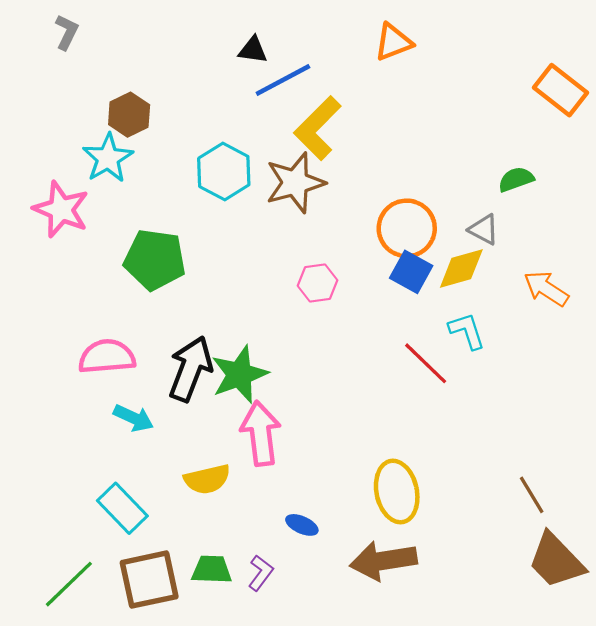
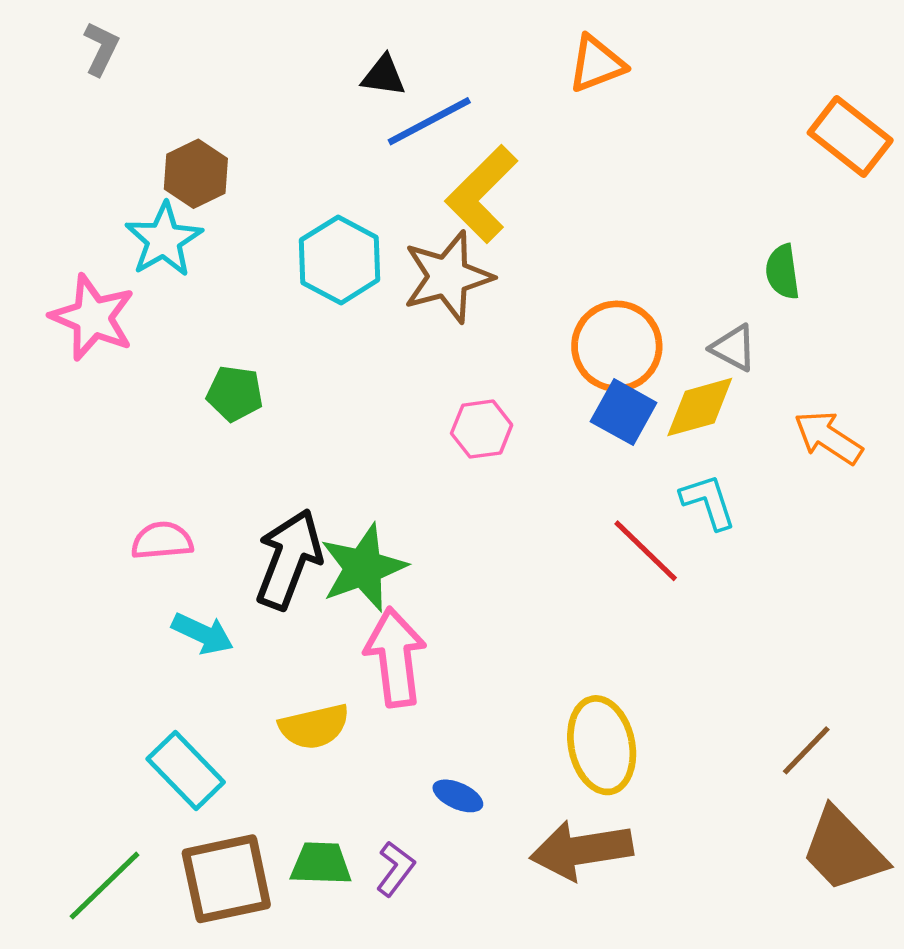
green semicircle: (516, 179) -> (783, 272), turned -78
green pentagon: (155, 260) -> (235, 394), size x0.6
pink semicircle: (107, 357) -> (162, 541), size x0.7
brown line: (532, 495) -> (806, 750), turned 75

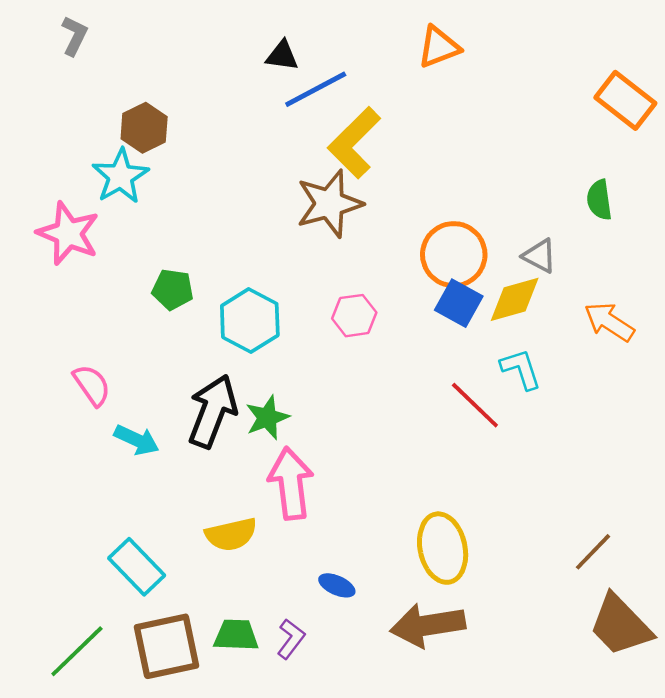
cyan hexagon: (340, 260) -> (250, 321), moved
green semicircle: (783, 272) -> (599, 200), moved
pink semicircle: (162, 541) -> (92, 385), moved, turned 60
green star: (363, 568) -> (267, 418), size x0.7
cyan arrow: (203, 634) -> (137, 440), moved

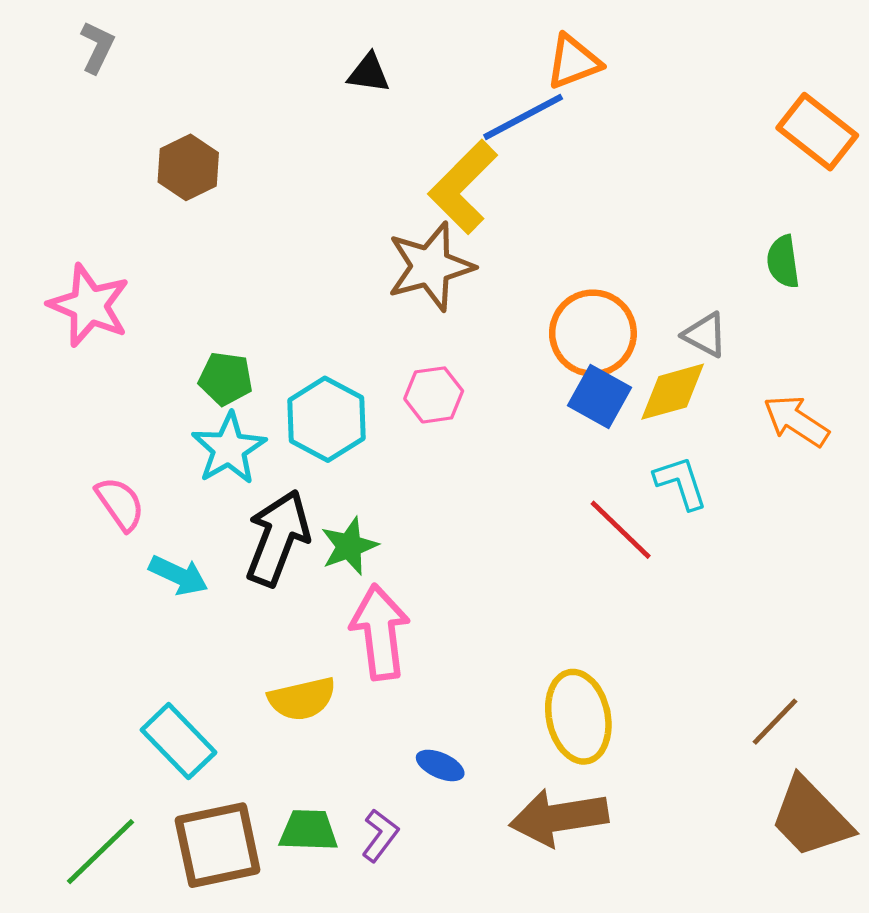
blue line: (316, 89) -> (523, 117), moved
cyan star: (120, 176) -> (229, 449), moved
pink hexagon: (354, 316) -> (434, 395), moved

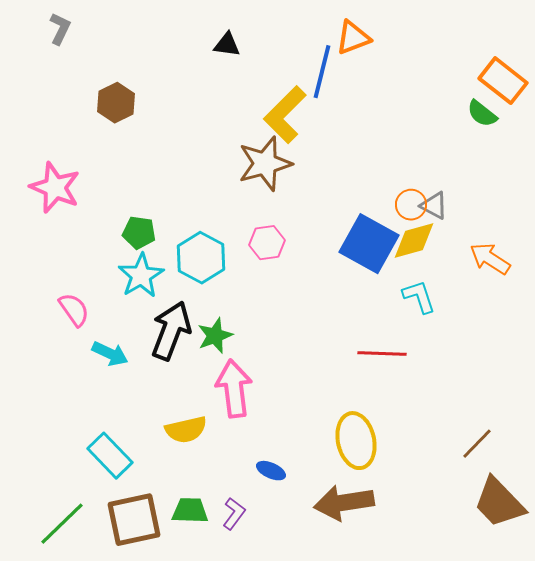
blue line: (523, 117) -> (322, 72), turned -48
green semicircle: (783, 262) -> (482, 114), moved, turned -44
orange circle: (593, 333) -> (411, 205), moved, size x0.6
blue square: (599, 397) -> (369, 244), size x1.5
red line: (621, 530) -> (382, 354), moved, turned -42

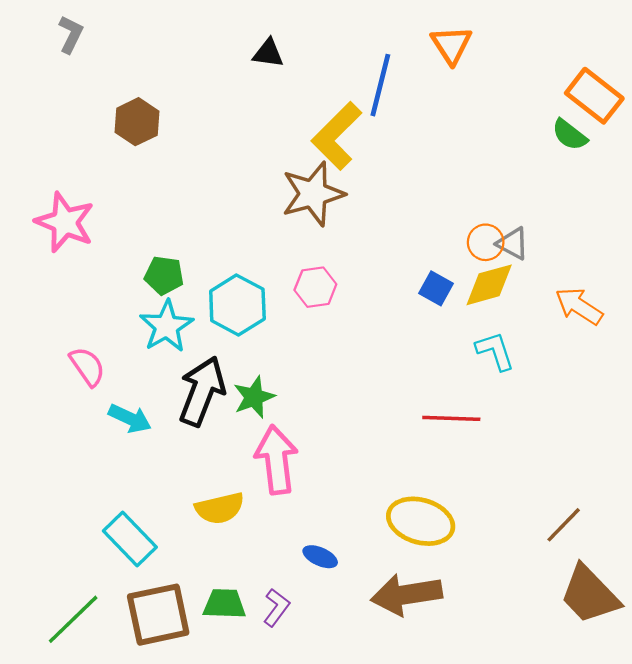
orange triangle: (353, 38) -> (451, 45), moved, turned -42
blue square: (369, 244) -> (436, 288), size x0.5
yellow ellipse: (356, 441) -> (421, 521), turned -62

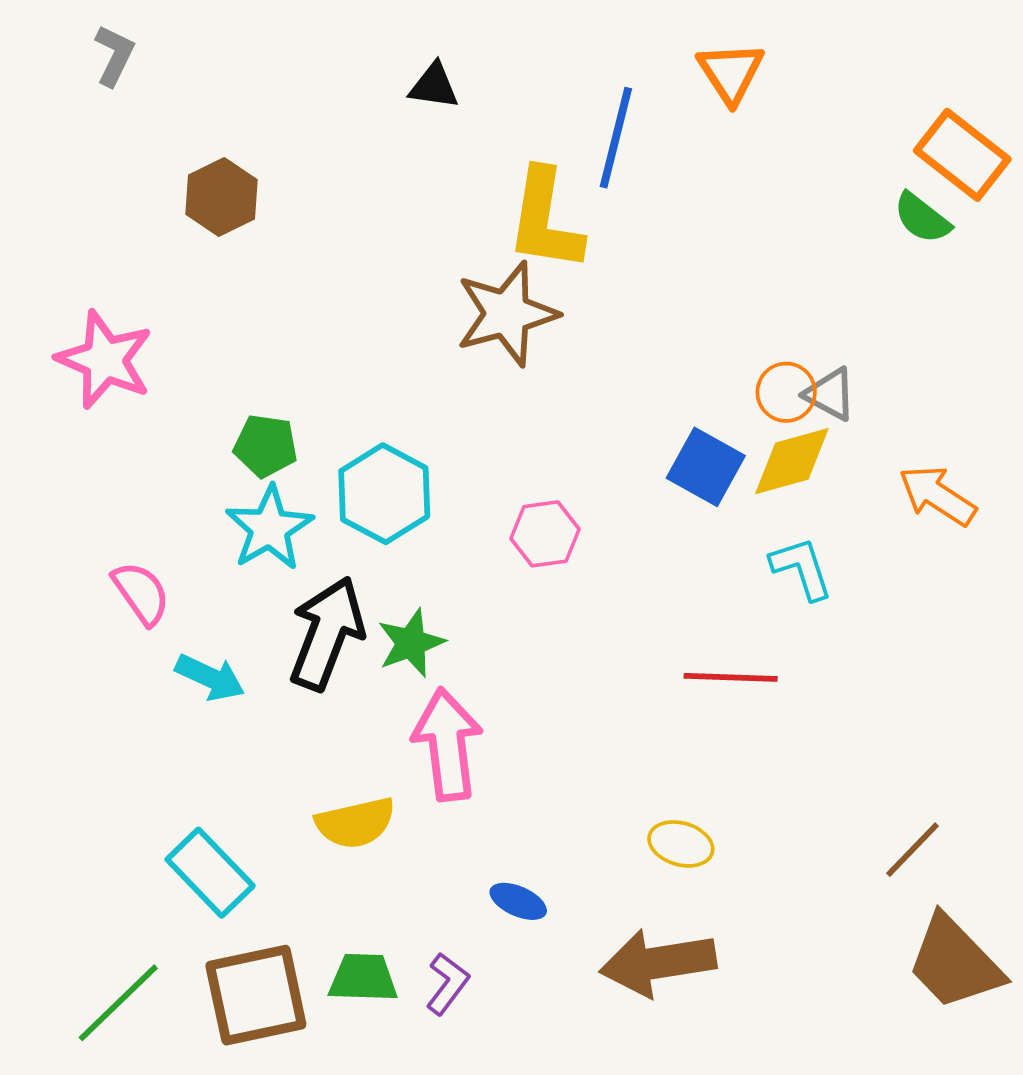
yellow L-shape: (337, 136) -> (545, 220), turned -36
pink hexagon: (315, 287) -> (545, 534), moved
blue square: (436, 288) -> (706, 467), size x1.4
yellow ellipse: (421, 521) -> (681, 844), size x0.6

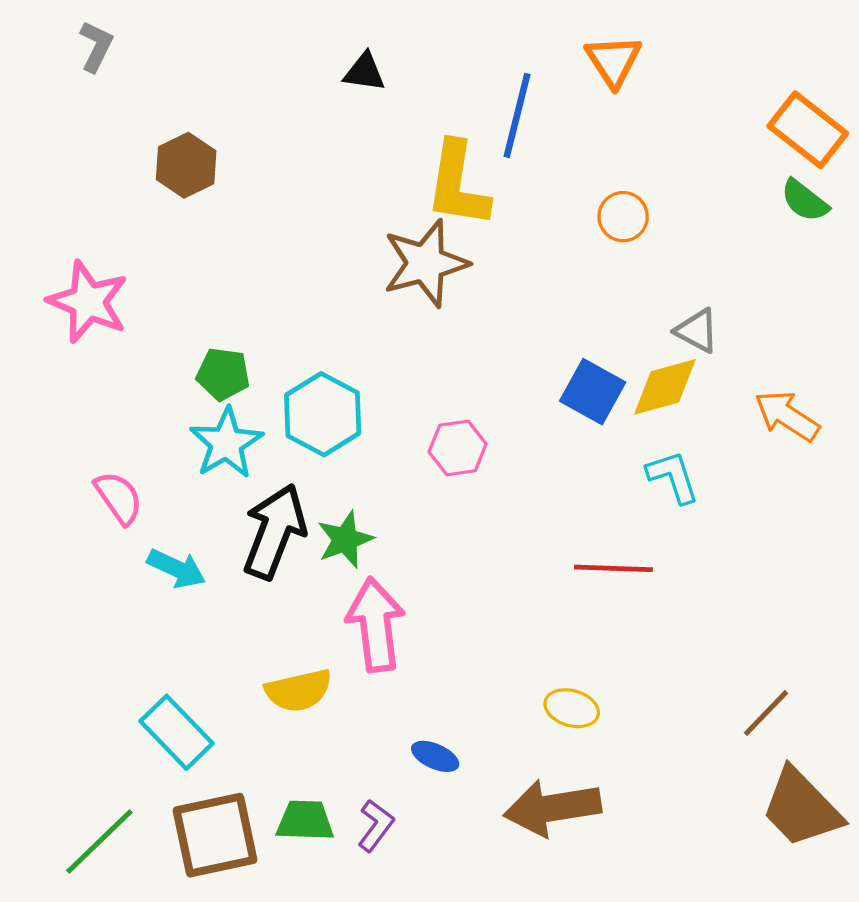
green semicircle: (922, 218) -> (805, 201), moved
orange circle: (786, 392) -> (623, 217), moved

